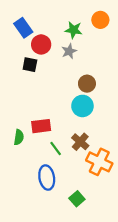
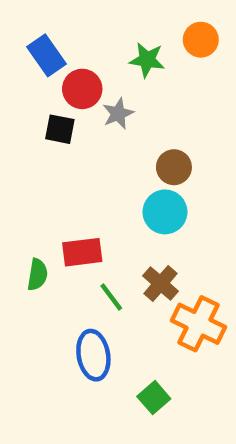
gray star: (69, 51) -> (118, 114), moved

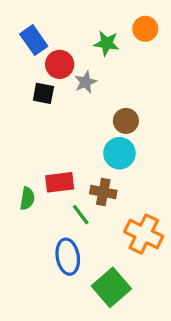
brown cross: (160, 284) -> (103, 192), moved, turned -30
green square: (154, 398) -> (111, 287), size x1.6

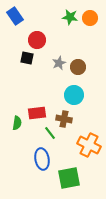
blue rectangle: (34, 40) -> (15, 16), moved
green star: (107, 43) -> (70, 17), moved
gray star: (86, 82) -> (59, 63), moved
brown circle: (126, 121) -> (78, 67), moved
green square: (111, 287) -> (69, 178), turned 30

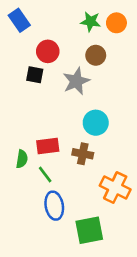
gray star: (59, 63) -> (76, 81), size x1.5
brown circle: (78, 67) -> (96, 55), moved
green line: (50, 133) -> (45, 175), moved

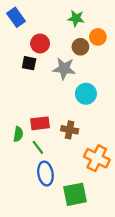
orange circle: (116, 23) -> (98, 37), moved
gray star: (76, 81) -> (64, 69), turned 30
cyan circle: (96, 123) -> (86, 94), moved

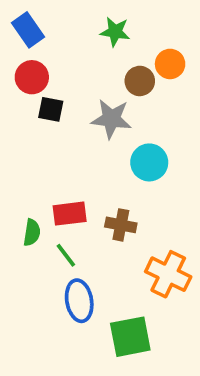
green star: (76, 18) -> (115, 32), moved
red circle: (40, 43) -> (32, 77), moved

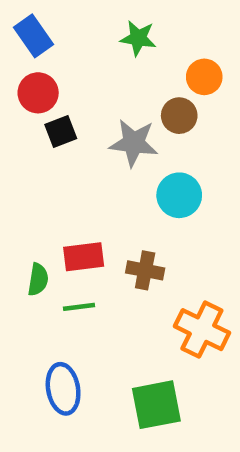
brown circle: (140, 81) -> (179, 116), moved
black square: (51, 109) -> (61, 132), turned -32
green line: (66, 255) -> (79, 307), turned -60
blue ellipse: (79, 301) -> (63, 389), moved

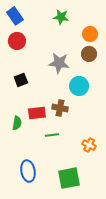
brown circle: (179, 116) -> (89, 54), moved
black square: (61, 132) -> (21, 80), moved
brown cross: (145, 270) -> (60, 108), moved
green line: (79, 307) -> (52, 135), moved
orange cross: (202, 330) -> (89, 145), size x0.6

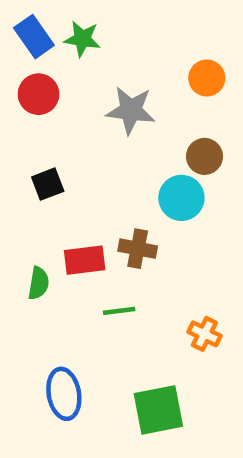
green star: (61, 17) -> (82, 39), moved
brown circle: (89, 54) -> (204, 156), moved
gray star: (59, 63) -> (131, 110), moved

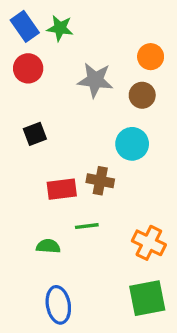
brown circle: (204, 156) -> (142, 95), moved
green semicircle: (39, 283) -> (48, 246), moved, turned -95
orange cross: (204, 334) -> (149, 243), size x1.4
blue ellipse: (64, 394) -> (58, 305), moved
green square: (158, 410) -> (147, 298), moved

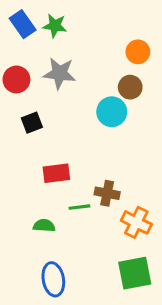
red circle: (28, 68) -> (16, 79), moved
gray star: (95, 80) -> (59, 73), moved
cyan circle: (132, 144) -> (112, 112), moved
brown cross: (100, 181) -> (107, 193), moved

